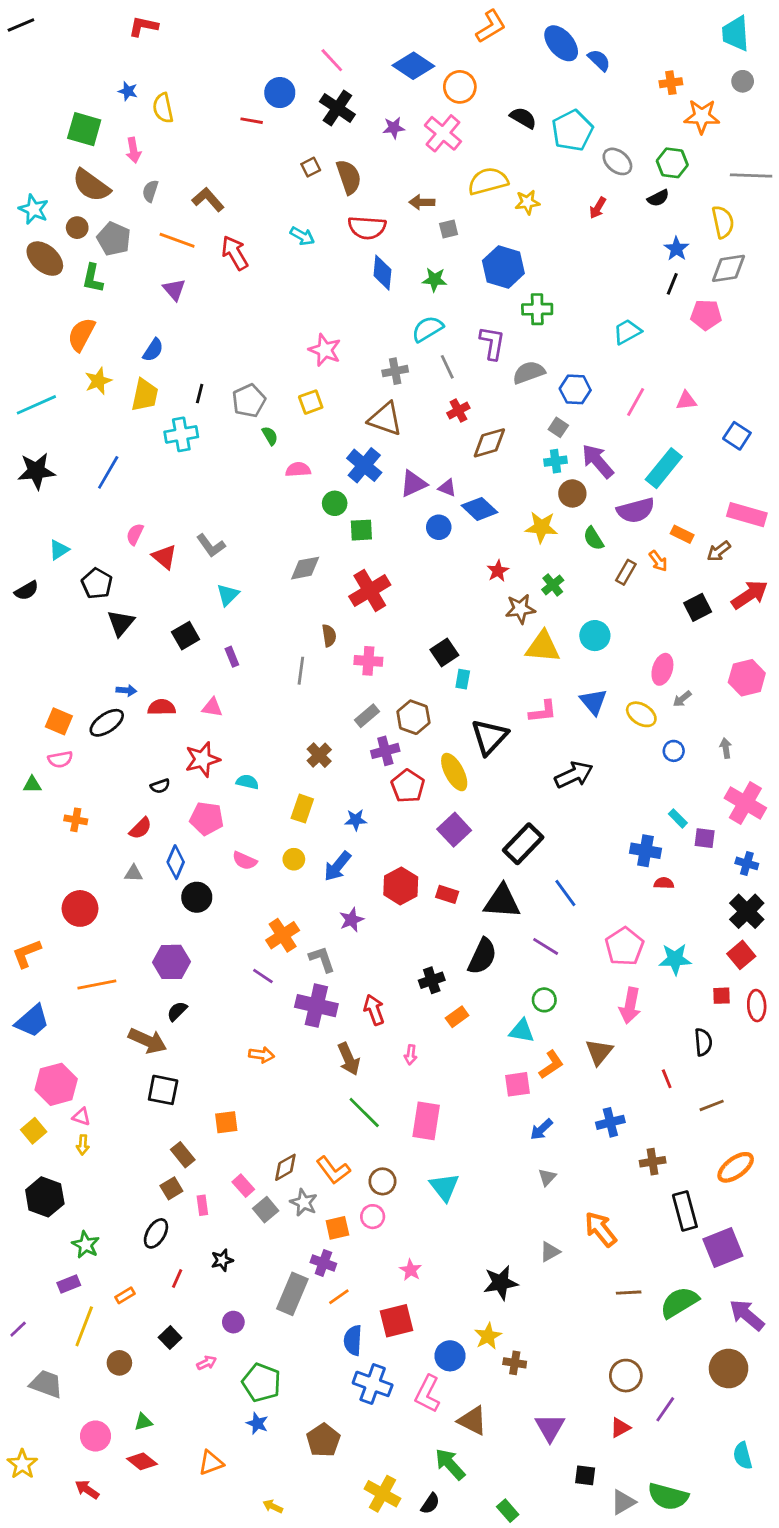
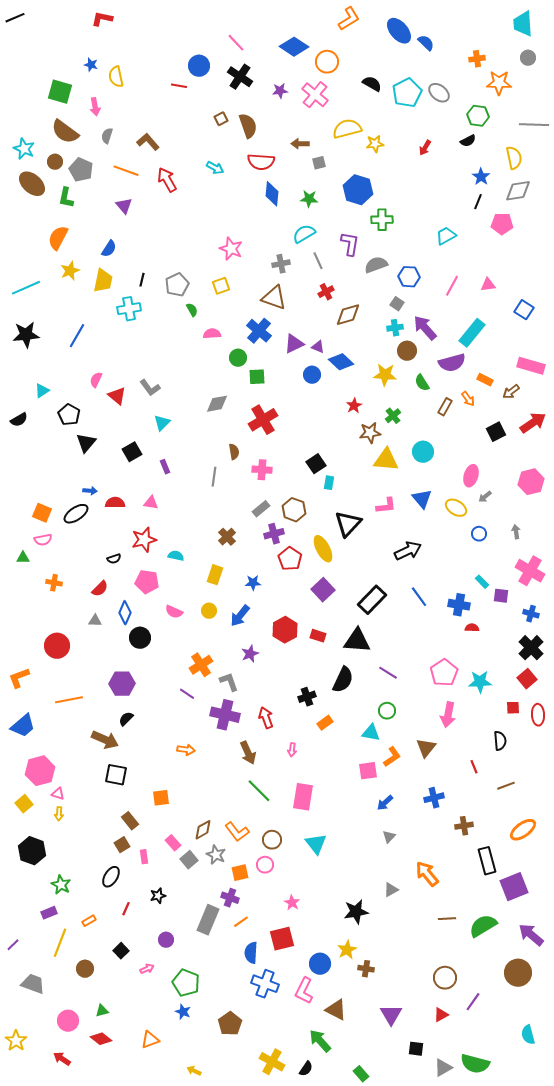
gray ellipse: (617, 161) -> (439, 93), moved
blue line: (565, 893) -> (419, 597), moved

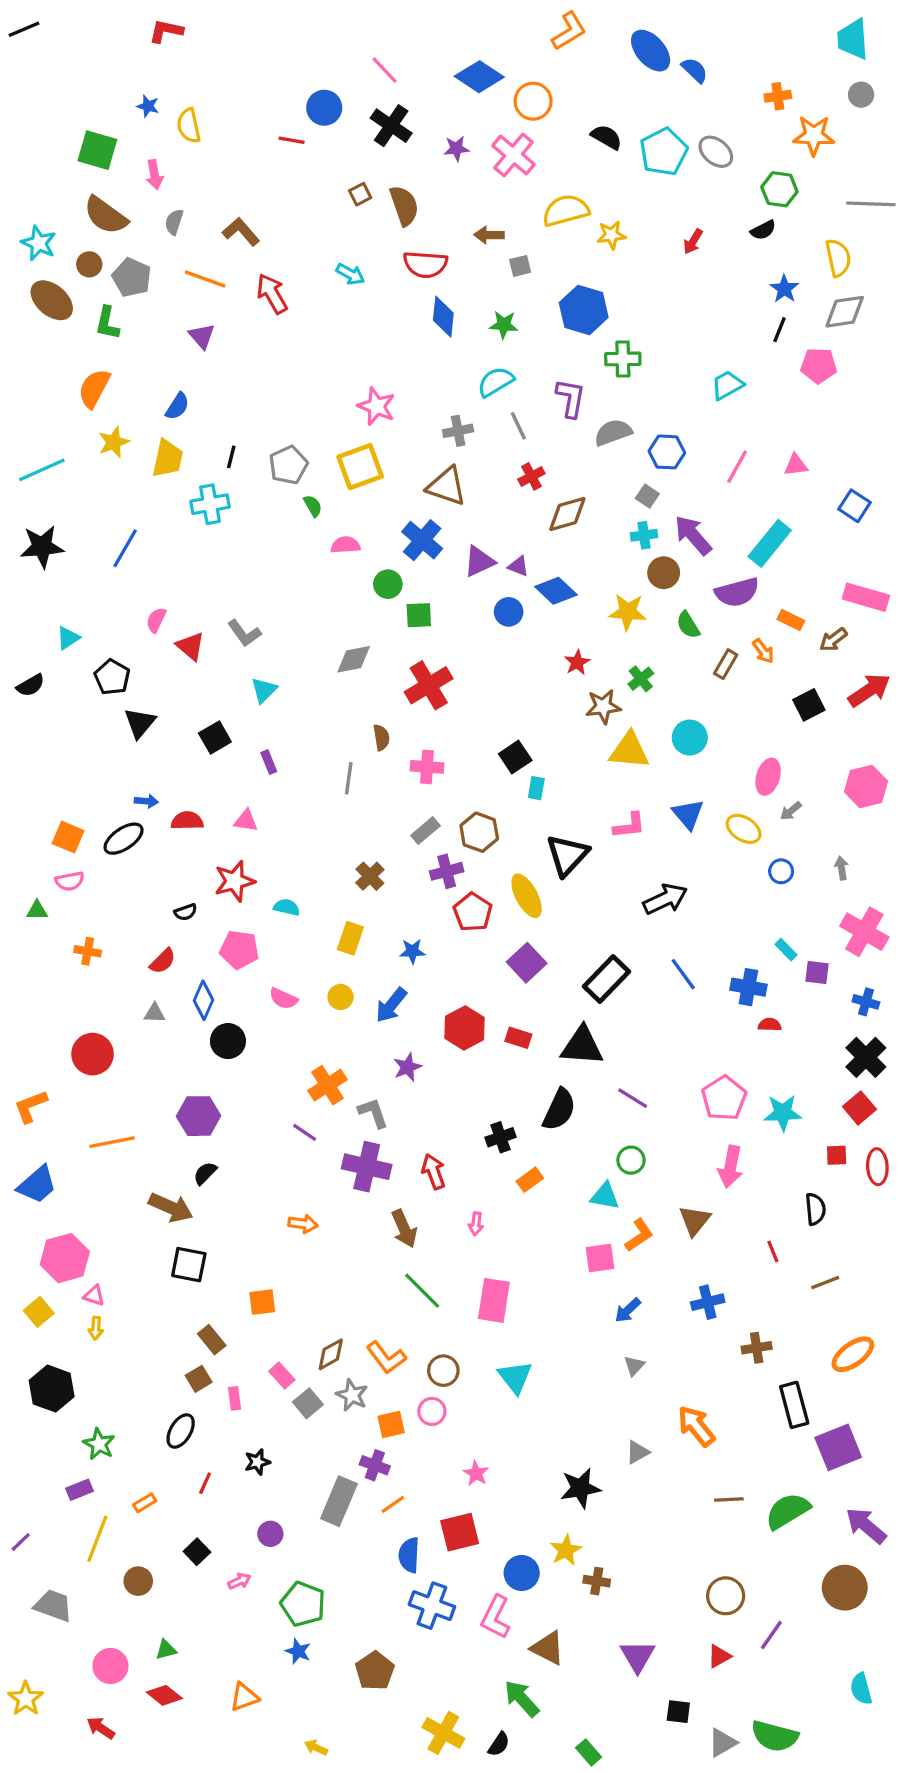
yellow square: (221, 286) -> (360, 467), size x1.6

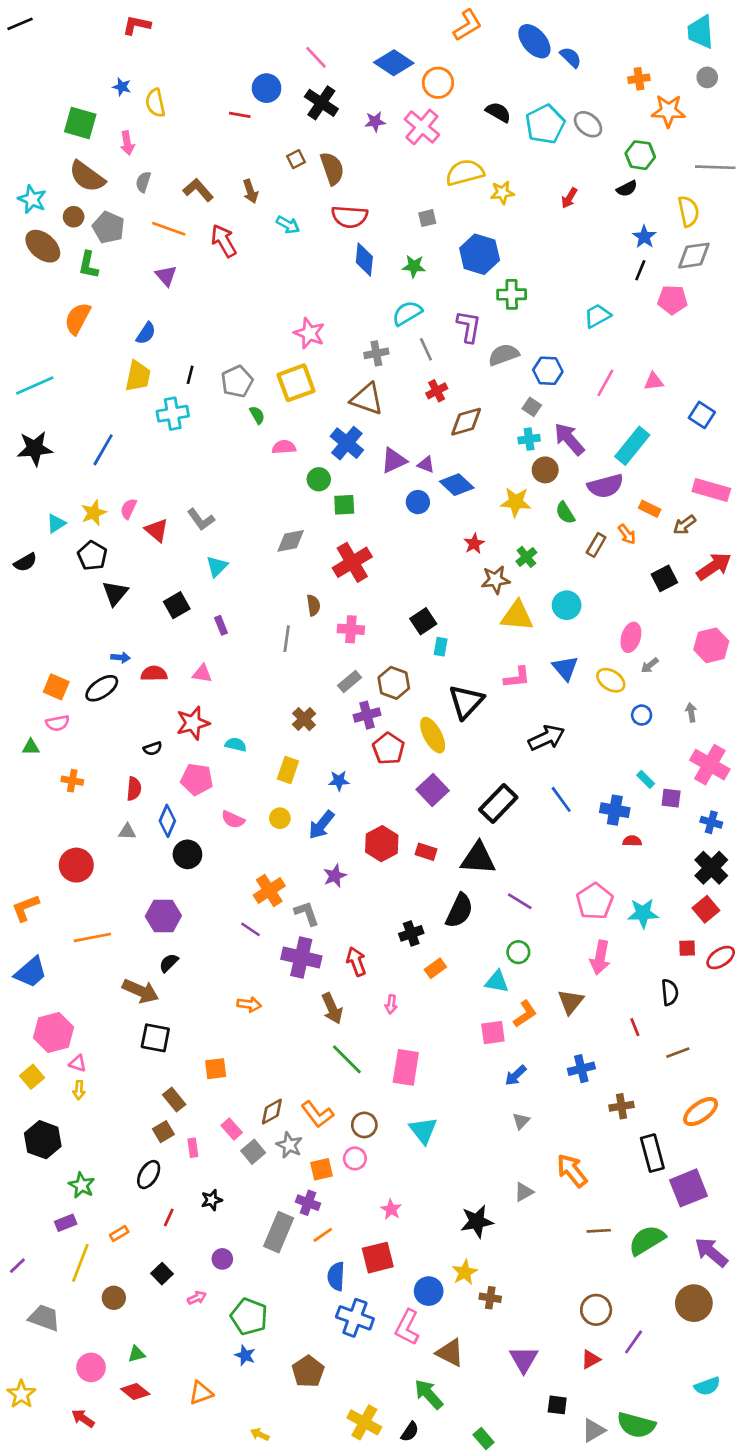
brown arrow: (489, 235) -> (250, 191), moved, turned -110
yellow star: (114, 442) -> (94, 513), moved
red semicircle: (163, 961) -> (134, 789), turned -40
red ellipse: (877, 1167) -> (721, 958), turned 60
cyan semicircle: (861, 1689) -> (707, 1386), turned -95

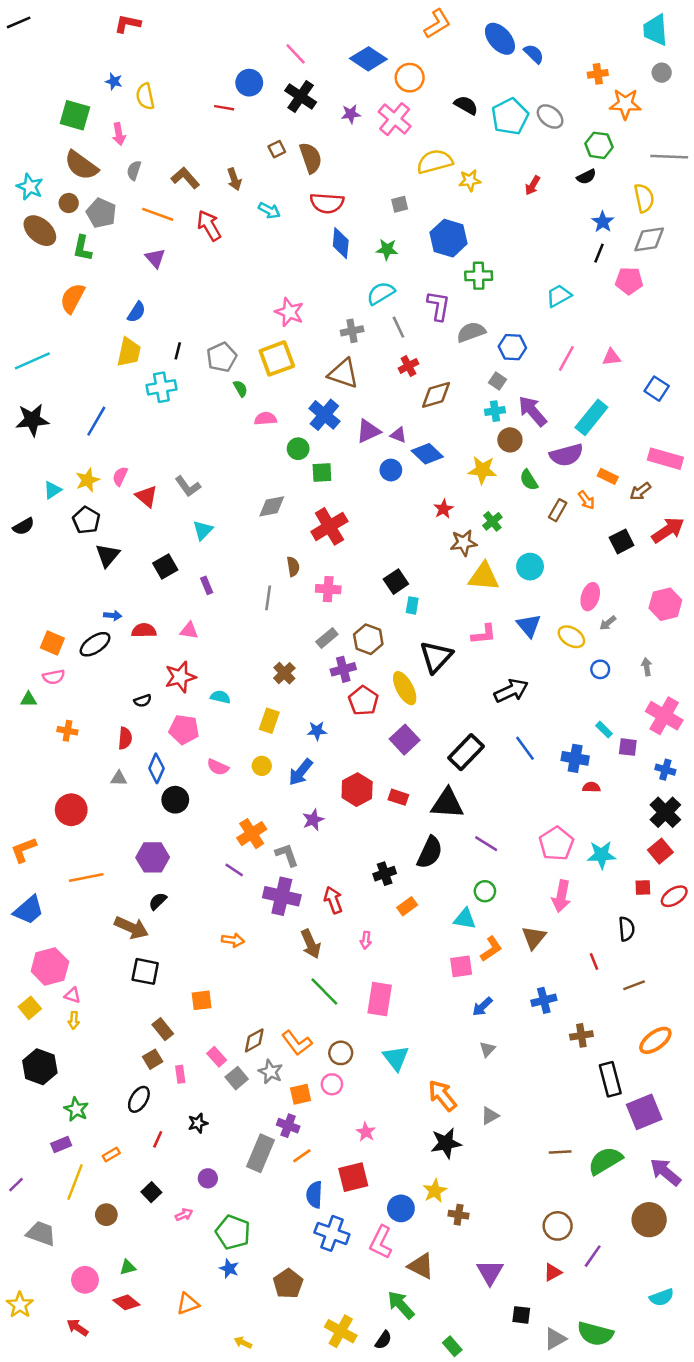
orange arrow: (572, 1171) -> (442, 1096), moved

